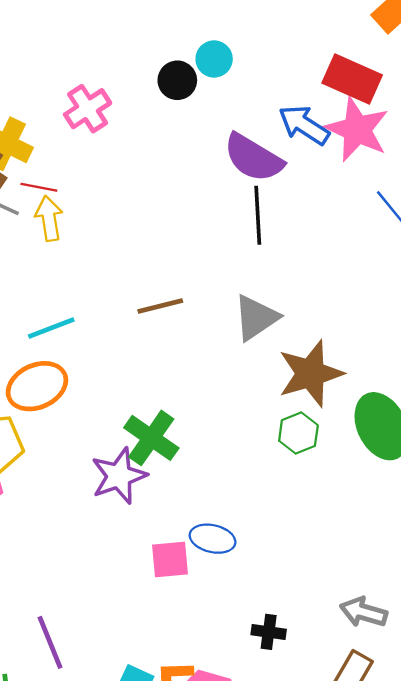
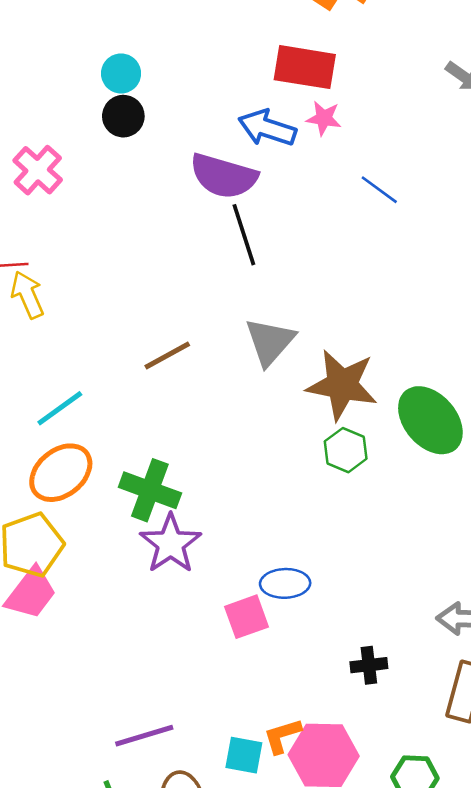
cyan circle: (214, 59) -> (121, 73), moved
pink star: (357, 129) -> (324, 118), size x0.5
brown star: (311, 374) -> (342, 385), turned -30
green cross: (151, 438) -> (150, 490), moved
purple line: (50, 642) -> (144, 736), turned -70

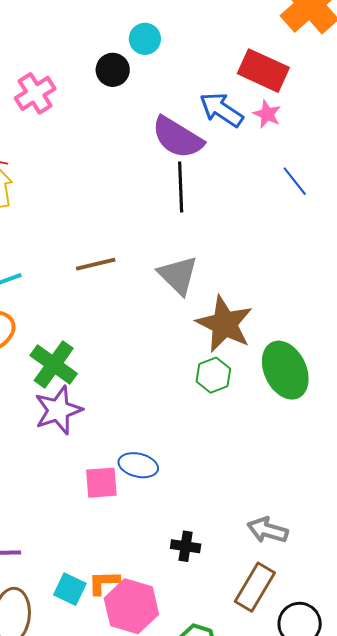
cyan circle: (121, 73) -> (145, 39), moved
gray triangle: (270, 342) -> (178, 275), turned -42

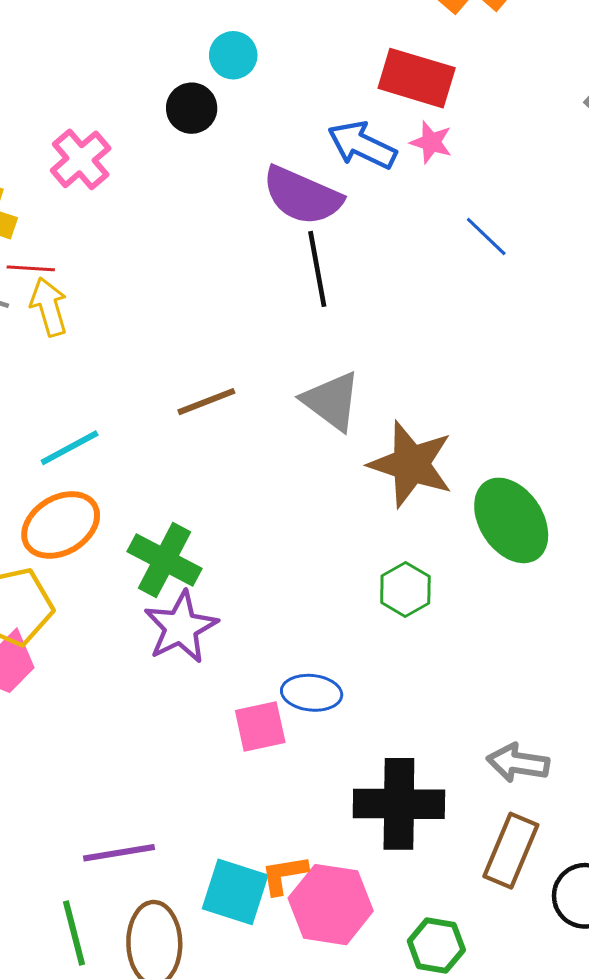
green hexagon: (213, 375) -> (405, 590), moved
black cross: (186, 546) -> (399, 804), size x2.0
cyan square: (70, 589) -> (235, 892), size x1.4

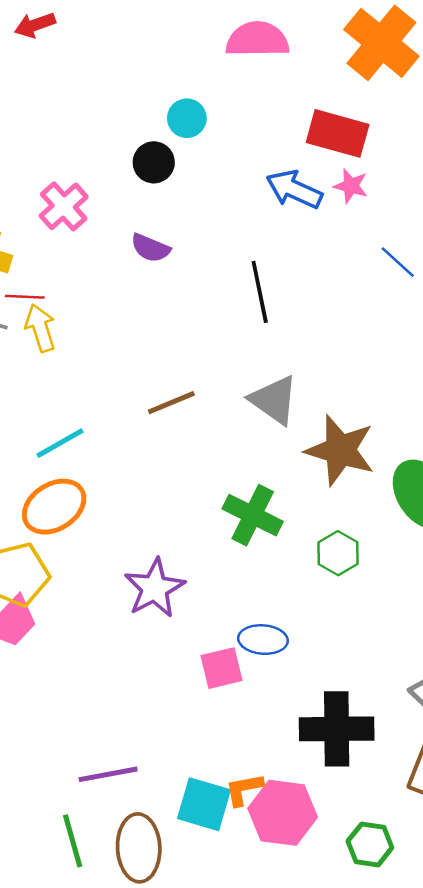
purple semicircle: (302, 196) -> (150, 248), moved, size x0.6
green cross: (165, 560) -> (253, 515), moved

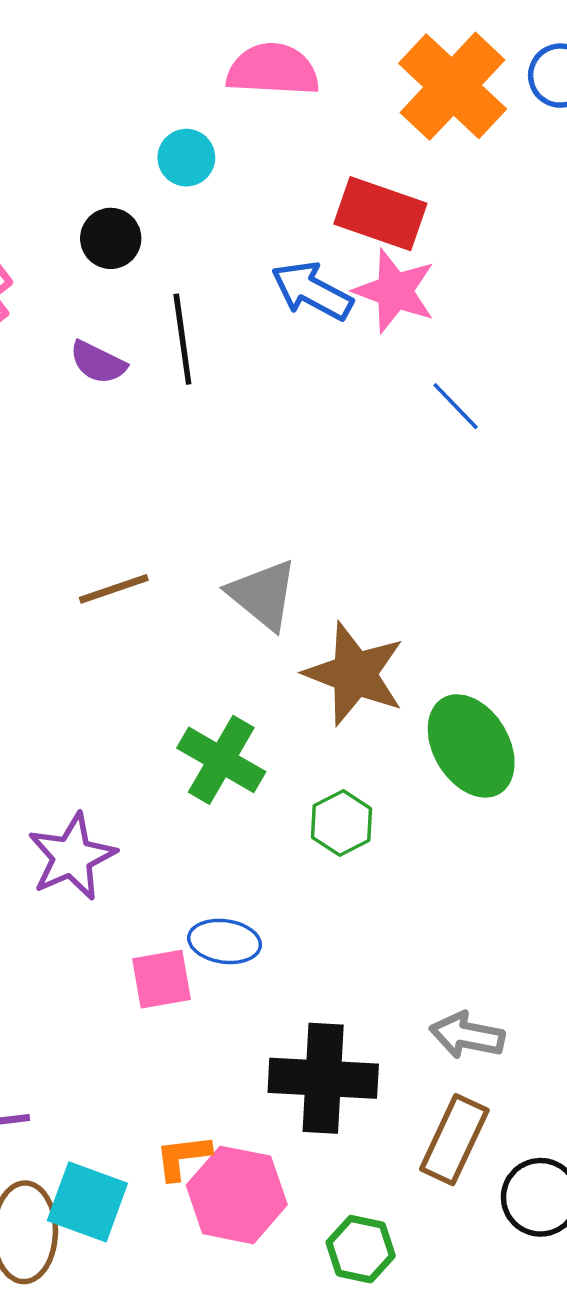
cyan circle: (187, 118) -> (186, 158), moved
pink star: (351, 186) -> (395, 291), size x1.6
black line: (260, 292) -> (182, 339), moved
cyan square: (204, 804) -> (87, 1202), moved

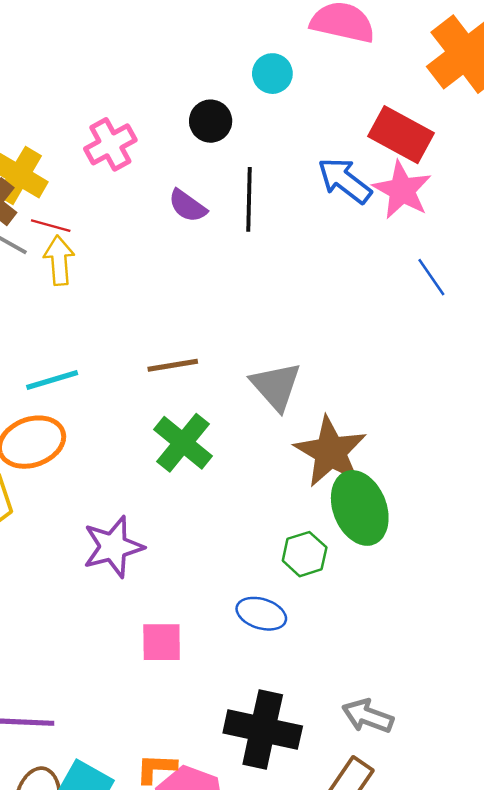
green ellipse: (471, 746) -> (360, 508), moved
green cross: (221, 760) -> (183, 443), moved
blue ellipse: (225, 941) -> (261, 614), moved

